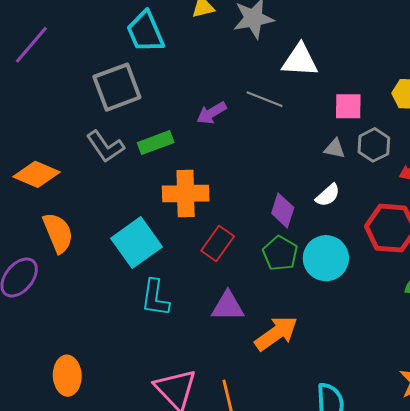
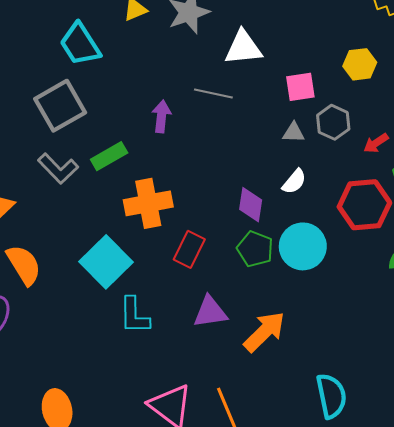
purple arrow: (212, 113) -> (161, 116), turned 136

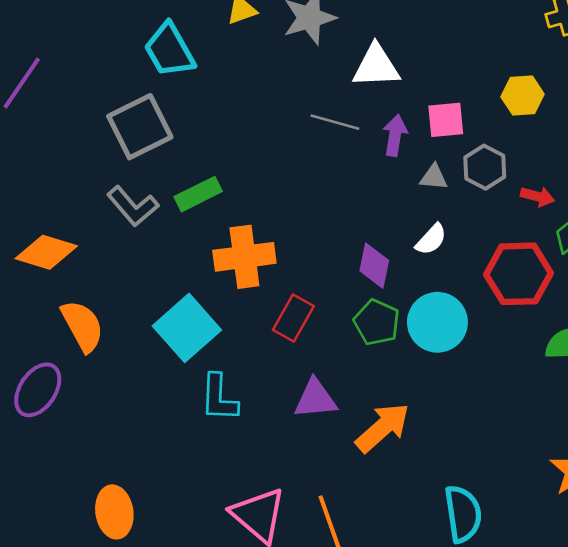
purple arrow: (161, 116) -> (395, 135), moved
red arrow: (376, 143) -> (538, 196), turned -135

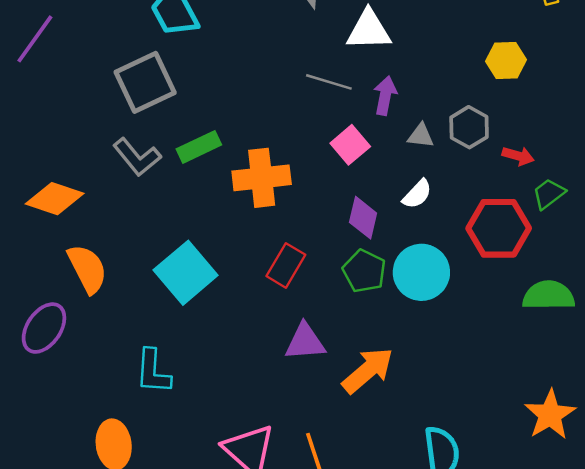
pink square: (446, 120) -> (350, 145), moved, turned -36
orange cross: (244, 257) -> (262, 178), moved
cyan L-shape: (219, 398) -> (153, 372), moved

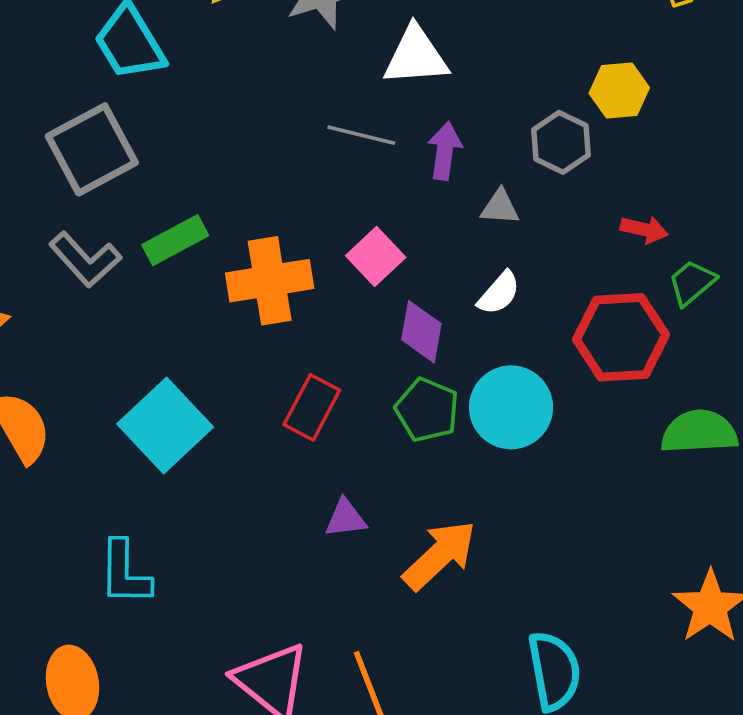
gray hexagon: (469, 127) -> (561, 142), moved
pink square: (350, 145) -> (376, 256), moved
purple triangle: (305, 342) -> (346, 518), size x0.7

